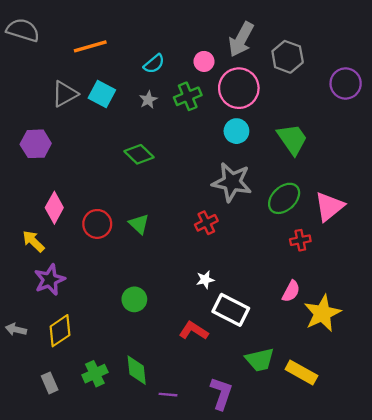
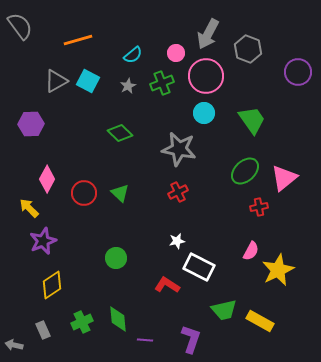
gray semicircle: (23, 30) -> (20, 26), turned 36
gray star: (232, 182) -> (179, 149), moved
gray arrow: (16, 330) -> (14, 345), moved

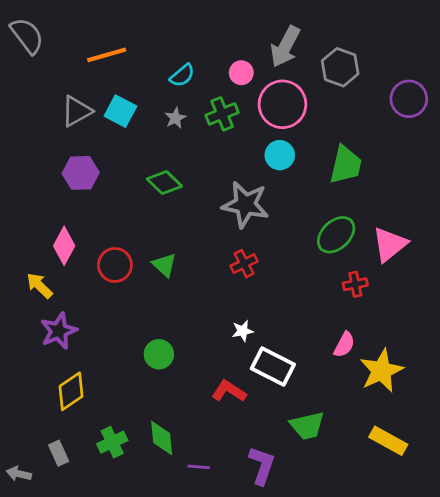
green trapezoid: (252, 120) -> (346, 165), turned 48
purple hexagon: (31, 124) -> (81, 173), moved
yellow rectangle: (260, 321) -> (388, 441), moved

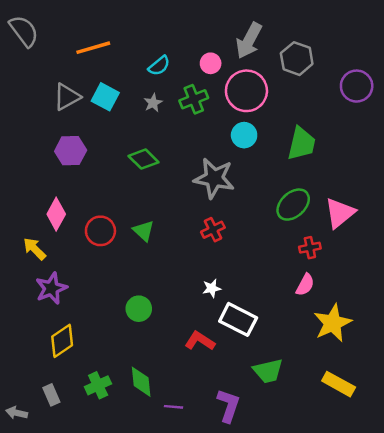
pink semicircle: (344, 345) -> (305, 285), moved

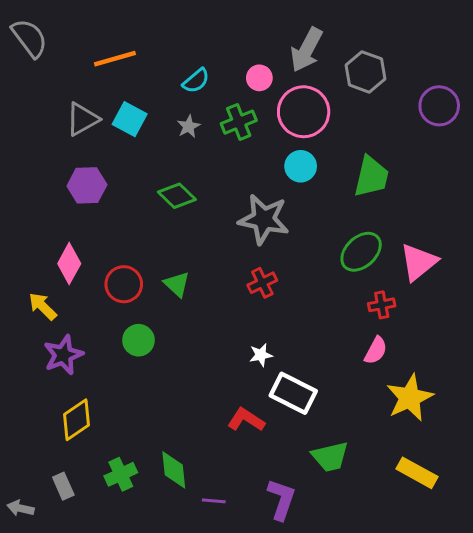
green circle: (139, 309) -> (138, 340), moved

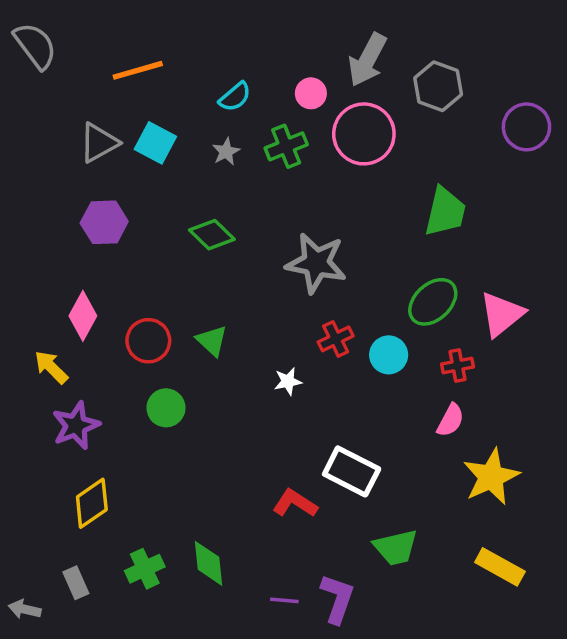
cyan circle: (301, 166) -> (389, 355), moved
red cross: (262, 283) -> (336, 339), moved
white star: (261, 355) -> (288, 381), moved
purple line: (214, 501) -> (284, 600), moved

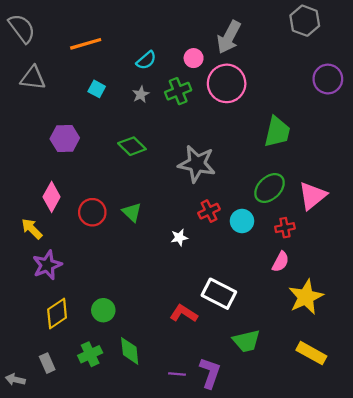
gray hexagon: (438, 86) -> (305, 21), moved
gray triangle: (99, 143) -> (33, 78), moved, turned 36
cyan square: (155, 143) -> (97, 89), size x0.7
green circle: (166, 408) -> (103, 310), moved

